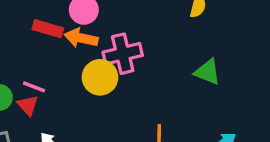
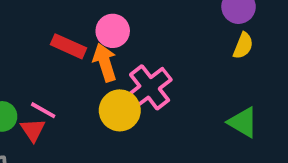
orange arrow: (81, 38) -> (105, 62), turned 52
pink cross: (123, 54) -> (150, 87), turned -33

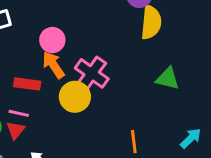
red rectangle: (69, 46) -> (27, 84), moved
yellow semicircle: (243, 46) -> (151, 22), size x1.6
red triangle: (33, 130) -> (16, 130), turned 30

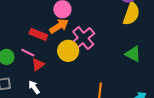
orange arrow: (53, 65) -> (59, 26), turned 78
red triangle: (16, 130) -> (38, 64), moved

